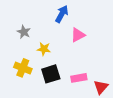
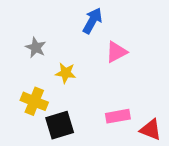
black square: (51, 74) -> (60, 125), moved
red triangle: (101, 87) -> (151, 130), turned -49

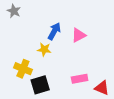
blue arrow: (92, 21) -> (54, 31), moved
gray star: (36, 48) -> (14, 11), moved

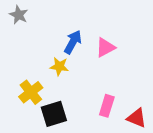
yellow cross: (23, 69) -> (31, 92), turned 30
pink rectangle: (80, 79) -> (107, 106), turned -63

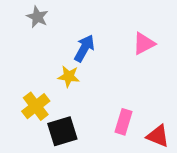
gray star: (19, 15) -> (37, 17), moved
pink triangle: (105, 47) -> (144, 44), moved

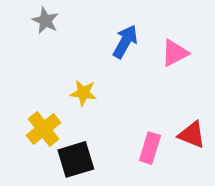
blue arrow: (84, 48) -> (125, 42), moved
red triangle: (158, 136) -> (192, 135), moved

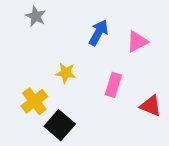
pink rectangle: (150, 148) -> (113, 85), moved
black square: (76, 159) -> (60, 125), turned -32

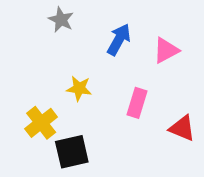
gray star: (36, 16) -> (61, 20), moved
black square: (60, 125) -> (72, 152), turned 36

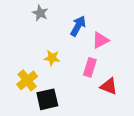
pink triangle: (166, 50) -> (100, 40), moved
red triangle: (182, 128) -> (109, 86), moved

